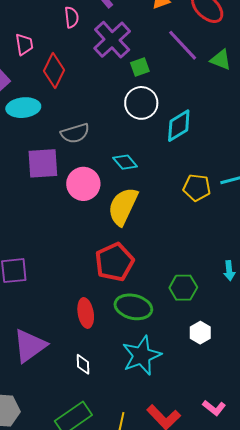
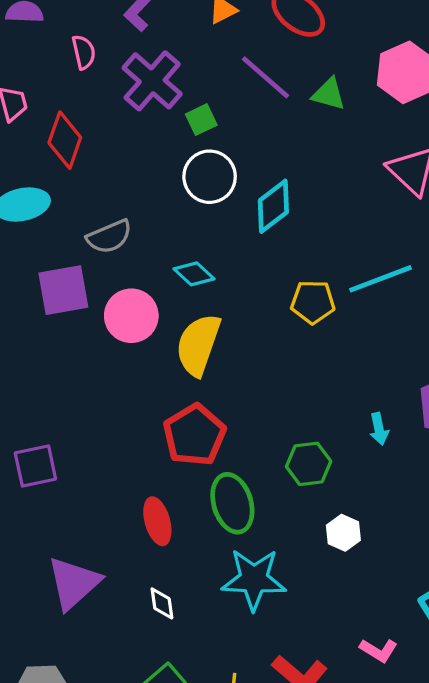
green ellipse: (133, 307) -> (232, 503), turned 66
cyan star: (142, 355) -> (254, 579), turned 30

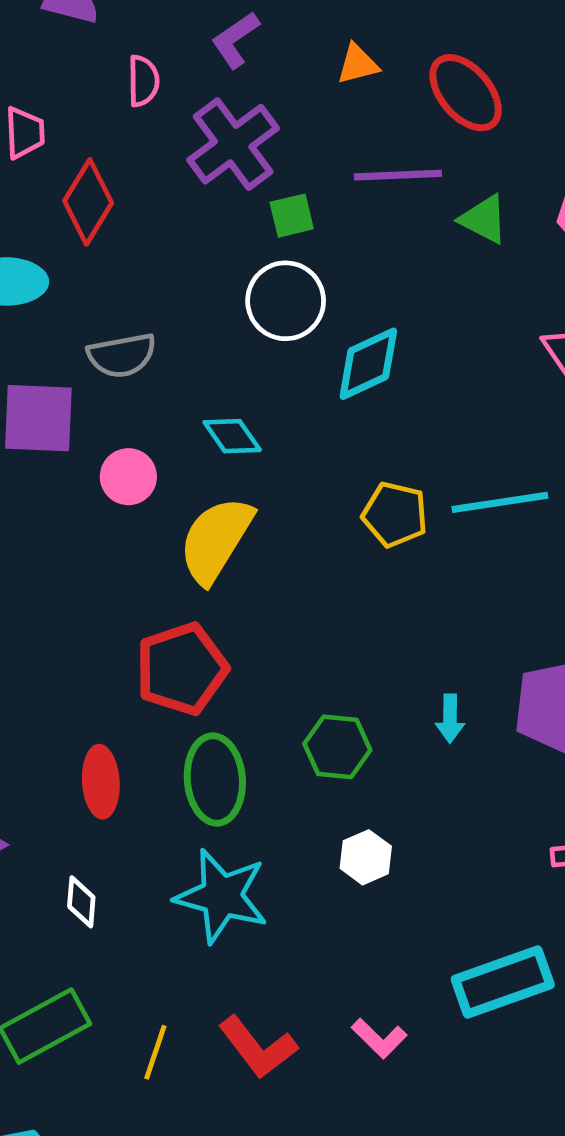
purple line: (266, 77) -> (398, 175), turned -56
pink circle: (131, 316) -> (128, 477), size x0.7

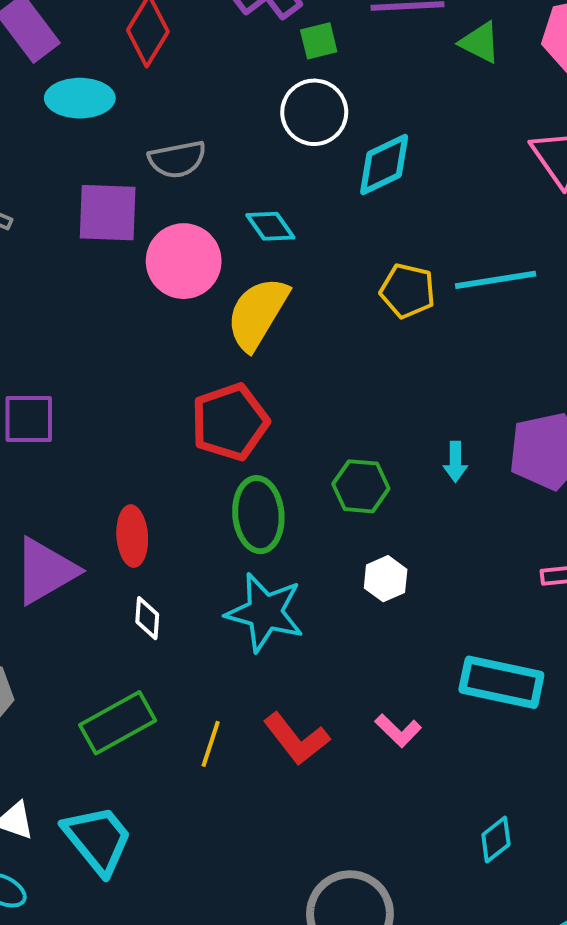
pink circle: (128, 477) -> (184, 261), size x1.6
red ellipse: (101, 782) -> (132, 536), moved
cyan rectangle: (503, 982) -> (501, 682), turned 32

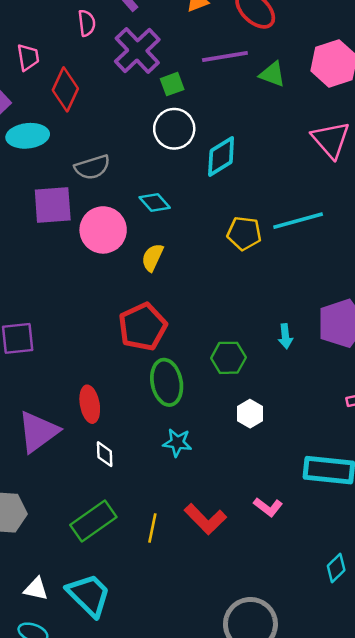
yellow semicircle: (257, 313) -> (152, 257), size x0.6
cyan star: (265, 612) -> (177, 443), size x0.6

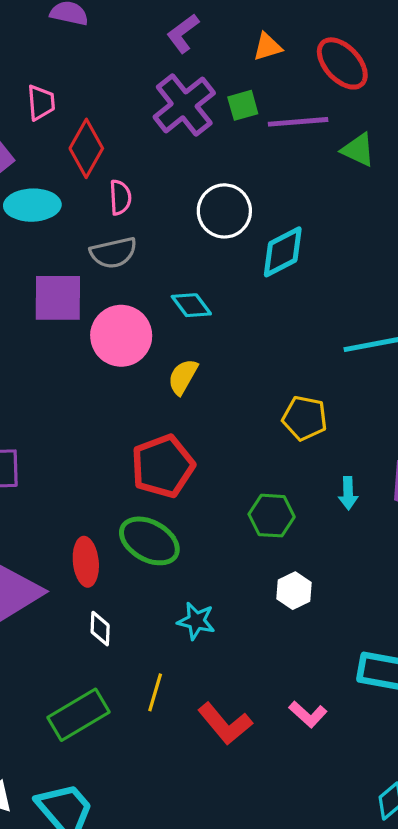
pink semicircle: (87, 23) -> (120, 197), moved
green square: (172, 84) -> (243, 105), moved
yellow pentagon: (244, 233) -> (305, 418), moved
green ellipse: (167, 382) -> (149, 541), moved, turned -54
yellow line: (152, 528) -> (155, 692), moved

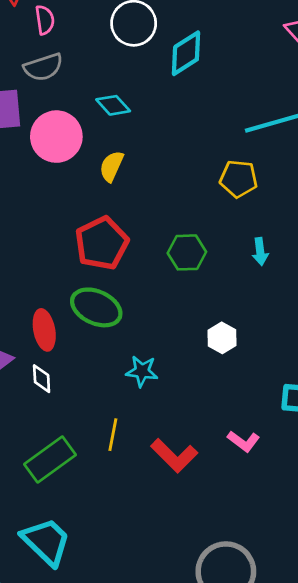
yellow pentagon: (305, 418) -> (239, 179), moved
green hexagon: (272, 516) -> (187, 252), moved
white diamond: (100, 629) -> (42, 379), moved

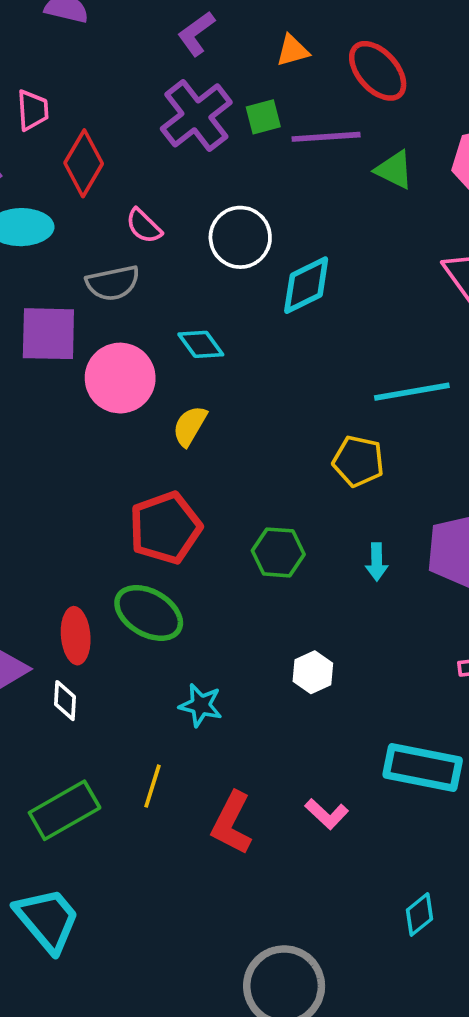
pink semicircle: (45, 20) -> (144, 226), moved, turned 136
red L-shape: (174, 456) -> (232, 823), turned 66

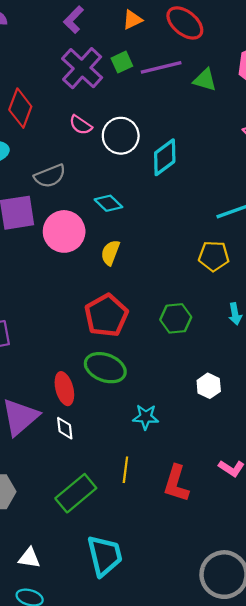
pink semicircle: (144, 226) -> (81, 125), moved
cyan trapezoid: (47, 920) -> (105, 556), moved, turned 36

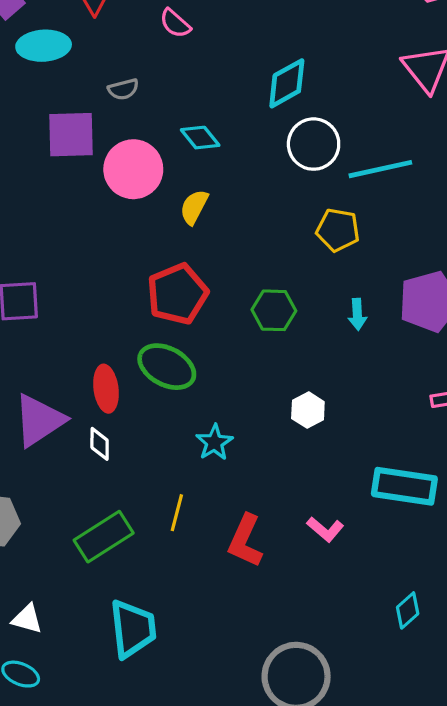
white circle: (121, 136) -> (314, 144), moved
gray semicircle: (50, 176) -> (123, 89), size x0.7
cyan star: (146, 417) -> (214, 442), turned 30

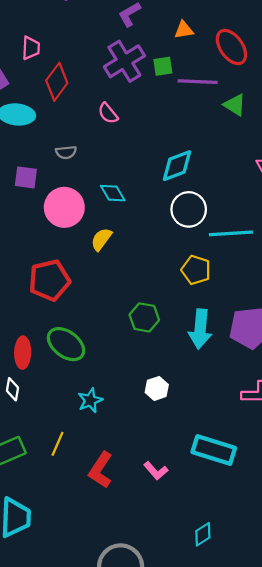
purple square: (71, 135) -> (26, 177), size x0.7
red pentagon: (177, 294) -> (49, 280), moved
cyan arrow: (357, 314) -> (200, 329), size x1.8

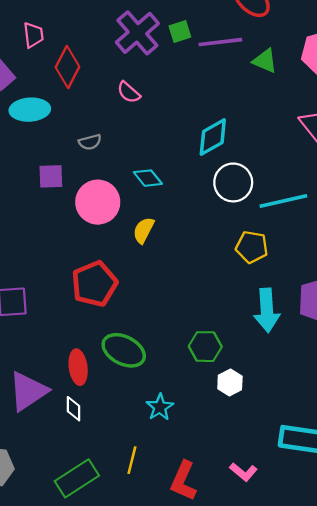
green hexagon: (144, 317) -> (205, 347), moved

